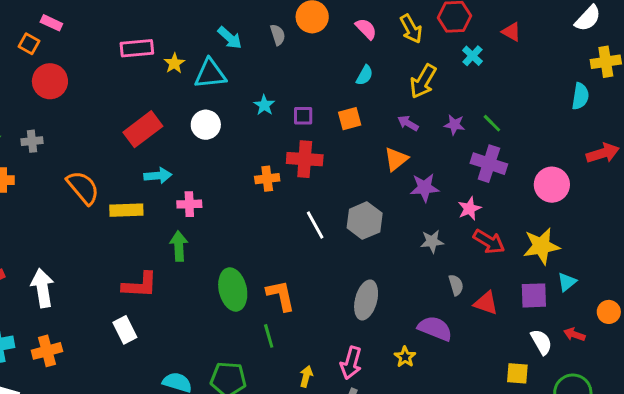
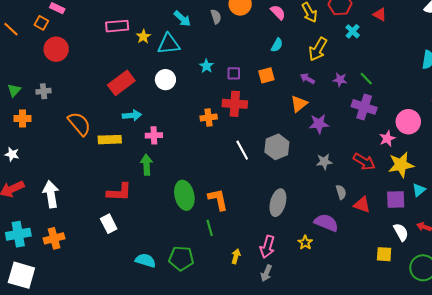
pink star: (469, 209) -> (387, 139), moved

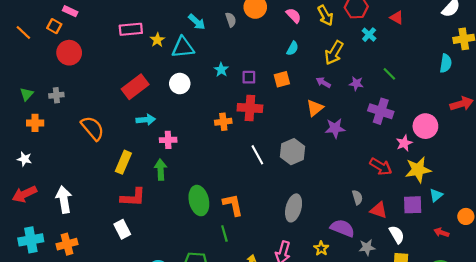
green line: (366, 79) -> (389, 74), moved
yellow rectangle: (110, 140) -> (123, 162), moved, turned -65
gray star: (324, 162) -> (367, 247), moved
white semicircle: (401, 232) -> (397, 235), moved

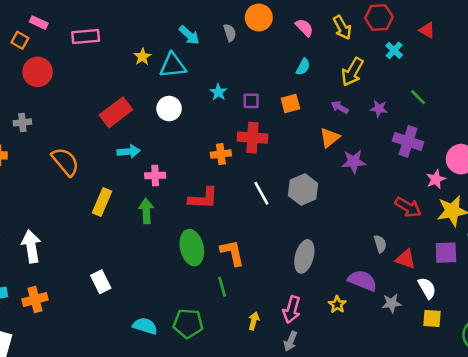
pink rectangle: (131, 29) -> (86, 36), moved
red L-shape: (133, 197) -> (203, 198), moved

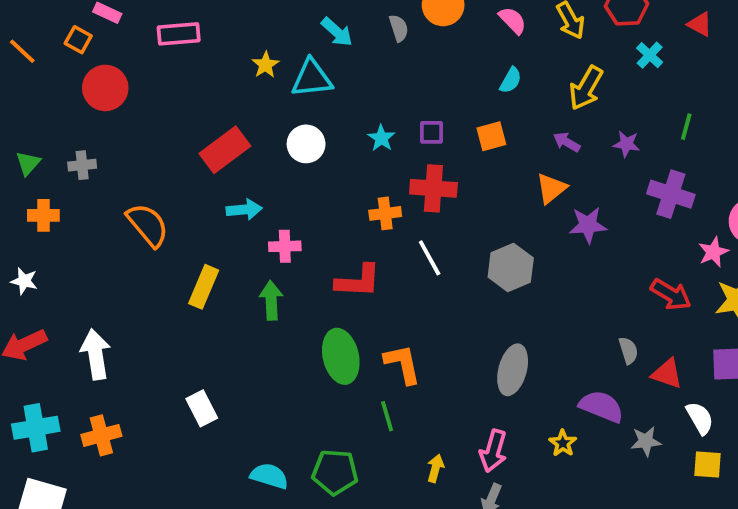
cyan star: (218, 92) -> (381, 138), moved
green line: (418, 97) -> (686, 127), turned 60
white line: (261, 193) -> (430, 258), moved

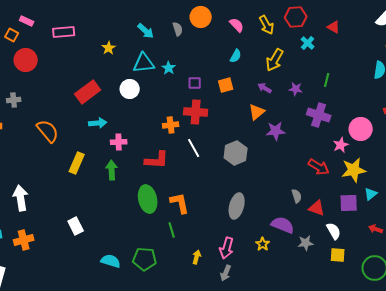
cyan triangle: (312, 78) -> (144, 63), moved
cyan star: (381, 138) -> (169, 68), moved

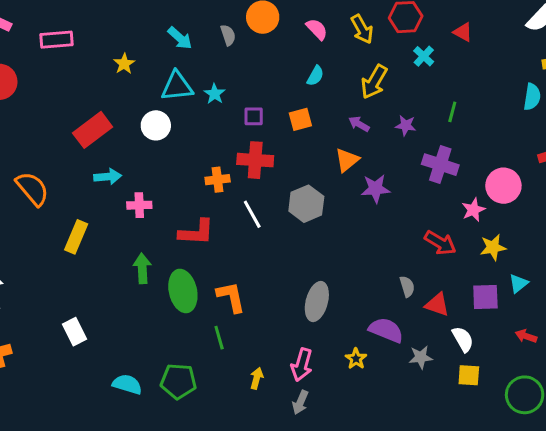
gray hexagon: (236, 153) -> (306, 204), moved
green arrow: (112, 170) -> (142, 268), moved
yellow star: (354, 170) -> (493, 247), size x0.7

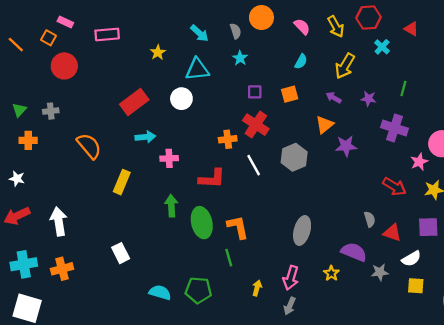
cyan star: (215, 94) -> (240, 58), moved
red cross: (255, 160) -> (256, 125), turned 30
white semicircle: (463, 339) -> (411, 259), turned 90

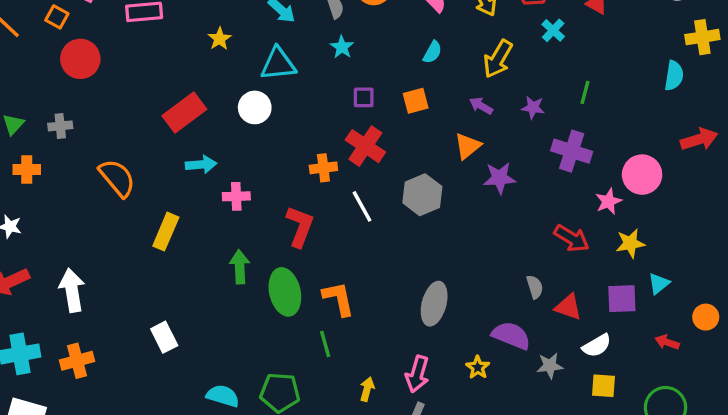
red L-shape: (212, 179) -> (300, 227), turned -72

